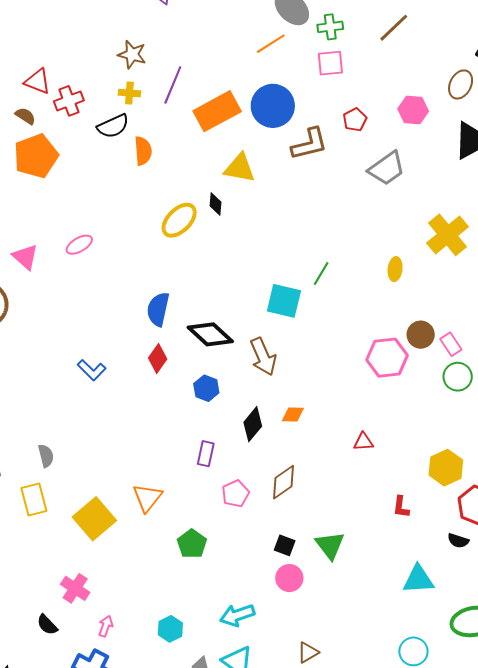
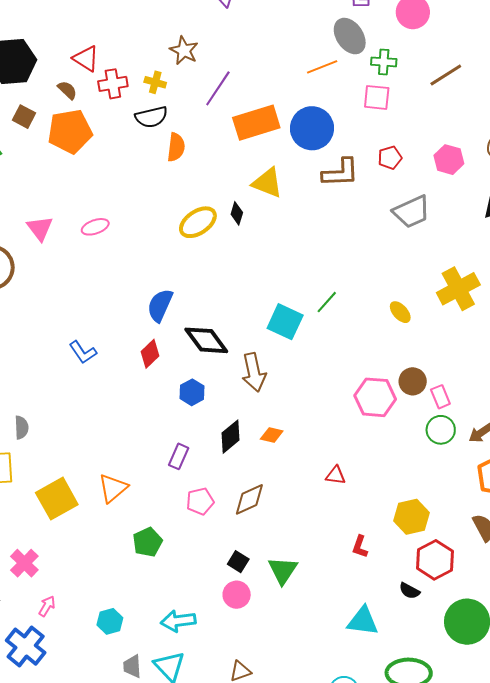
yellow cross: (129, 93) -> (155, 82), moved
yellow ellipse: (395, 269) -> (400, 312), turned -60

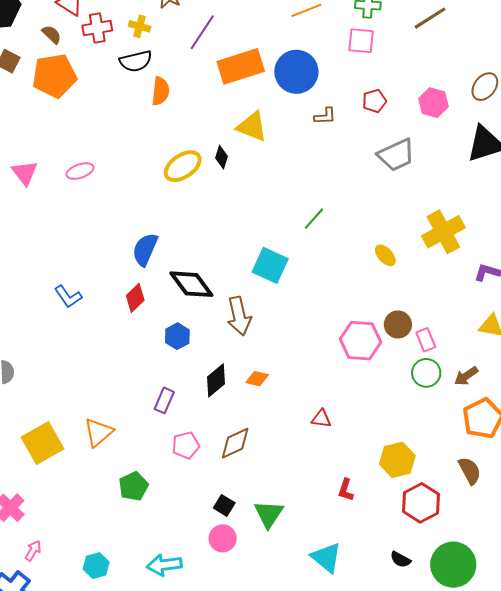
brown L-shape: (340, 173) -> (325, 116), size x0.6
green line: (327, 302) -> (314, 219), moved
black semicircle: (409, 591) -> (400, 559), moved
cyan triangle: (363, 621) -> (326, 558), moved, turned 32

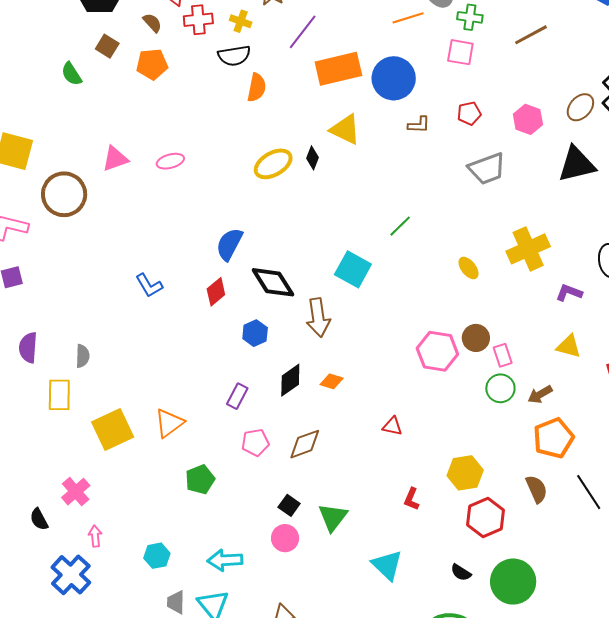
orange pentagon: (54, 76) -> (152, 64), size x0.7
pink triangle: (25, 173) -> (115, 159), turned 44
pink arrow: (33, 551) -> (95, 536), turned -40

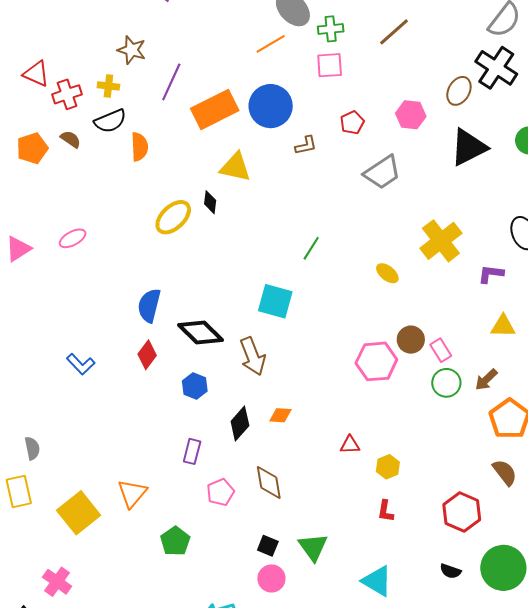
brown semicircle: (152, 23) -> (71, 139), moved
brown diamond: (305, 444) -> (269, 482), turned -66
yellow hexagon: (465, 473) -> (388, 467), moved, size x0.7

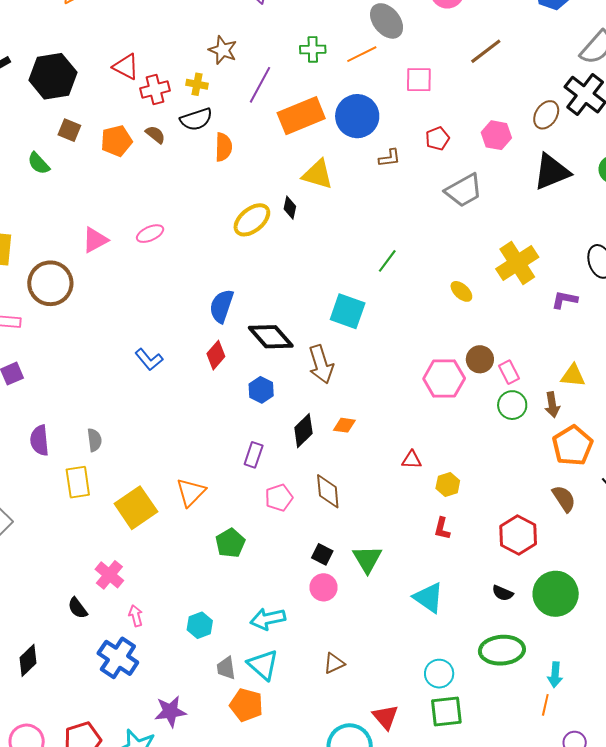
green cross: (331, 29) -> (313, 49), moved
yellow triangle: (503, 326) -> (573, 376), moved
brown arrow: (486, 380) -> (552, 405), turned -60

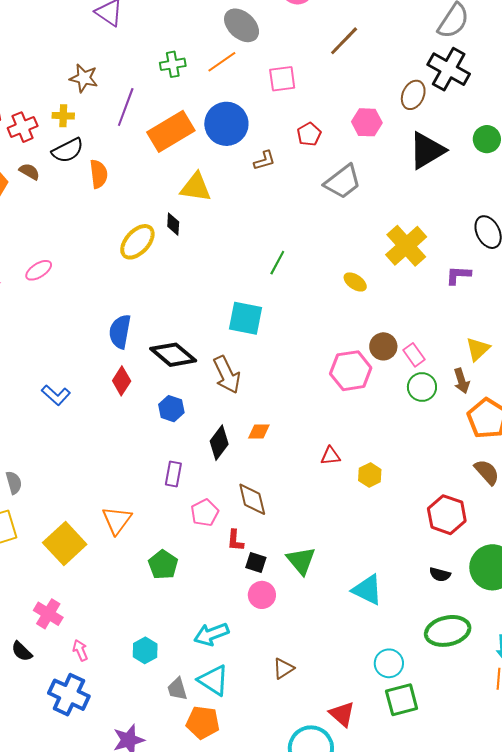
yellow triangle: (573, 376) -> (478, 349), turned -40
red L-shape: (442, 529) -> (235, 540), moved

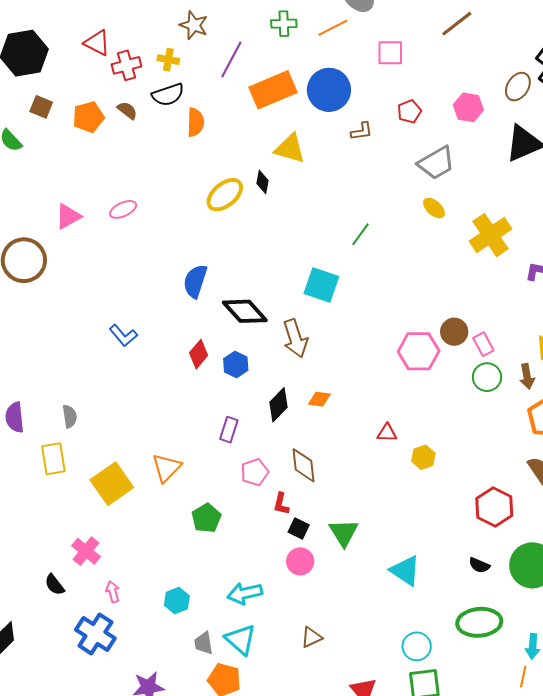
yellow ellipse: (355, 282) -> (434, 208), moved
red diamond: (122, 381) -> (199, 354), moved

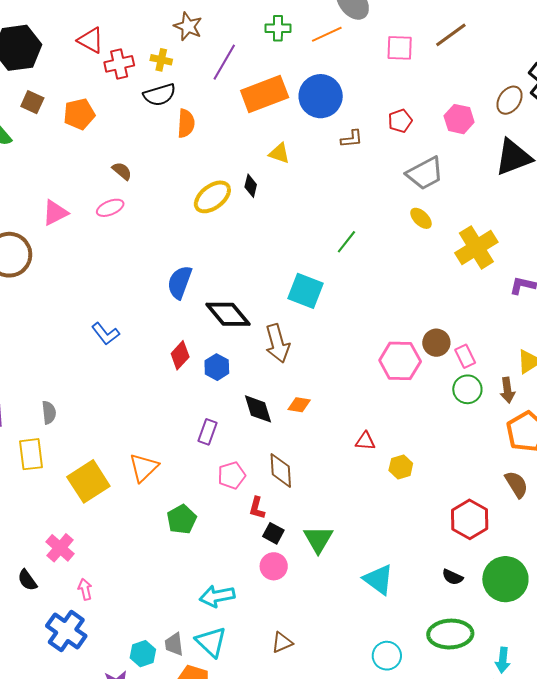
pink square: (390, 53) -> (400, 48), moved
brown semicircle: (127, 110) -> (122, 171), moved
yellow triangle: (290, 149) -> (279, 153), size x0.7
black diamond: (278, 405) -> (258, 409), turned -64
cyan hexagon: (177, 601) -> (143, 654), moved

